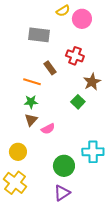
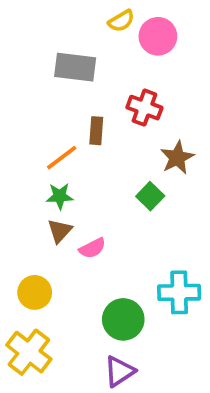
brown rectangle: (50, 68) -> (96, 131), turned 40
orange line: (32, 82) -> (62, 158), turned -54

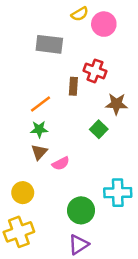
brown rectangle: (96, 131) -> (73, 86), moved
brown star: (177, 158) -> (116, 104), turned 30
yellow cross: (29, 352) -> (19, 232), turned 32

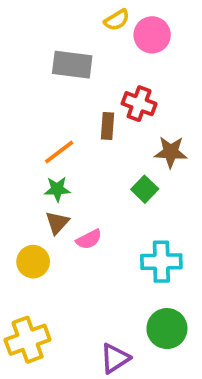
yellow circle: (23, 193) -> (33, 262), moved
cyan cross: (118, 193) -> (161, 262), moved
green circle: (81, 210) -> (167, 329), moved

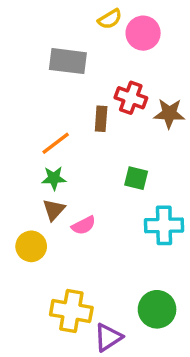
brown star: (171, 152) -> (169, 113), moved
green square: (145, 189) -> (136, 178), turned -30
cyan cross: (161, 262) -> (164, 225), moved
yellow cross: (28, 340) -> (71, 311), moved, turned 30

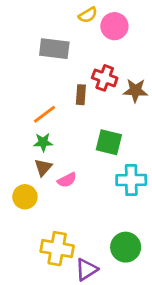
green square: (136, 178) -> (109, 142), size x1.4

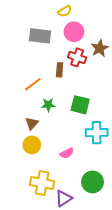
pink circle: (114, 26) -> (74, 32), moved
brown star: (135, 90) -> (100, 48), moved, turned -30
green star: (43, 142) -> (48, 105), moved
pink semicircle: (67, 180) -> (67, 153), moved
yellow circle: (25, 197) -> (32, 145), moved

